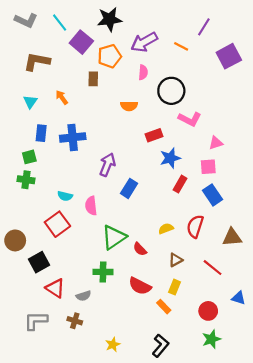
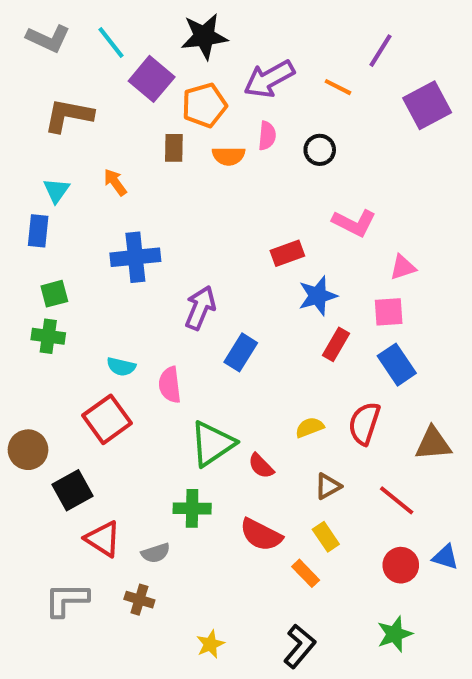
black circle: (171, 91) -> (320, 150), moved, size x0.6
orange semicircle: (129, 106) -> (229, 156), moved
blue rectangle: (41, 133) -> (38, 231), moved
yellow rectangle: (175, 287) -> (326, 537), turned -56
red circle: (208, 311) -> (401, 565), moved

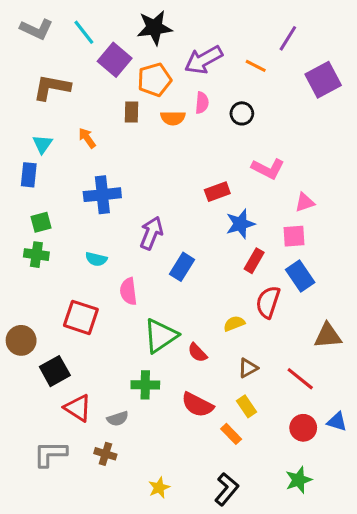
cyan semicircle: (121, 367) -> (96, 259), moved
red square: (107, 419) -> (81, 317), turned -36
red semicircle: (364, 423) -> (268, 302), moved

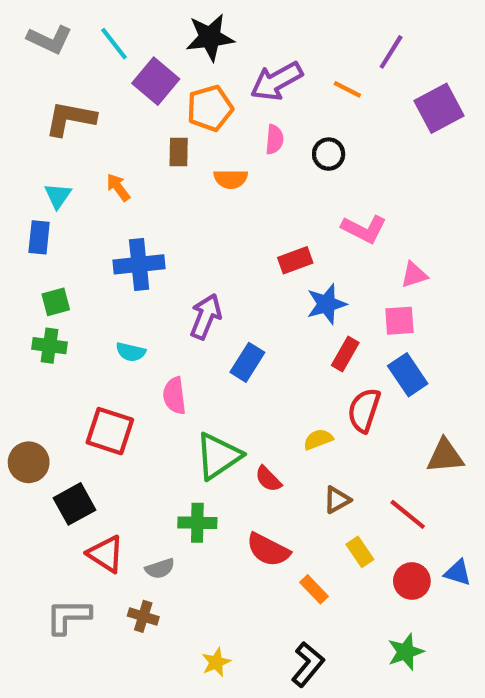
orange semicircle: (173, 118) -> (231, 179), moved
yellow rectangle: (246, 406) -> (360, 552), moved

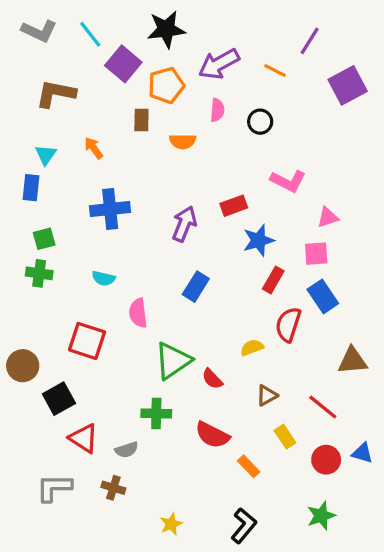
purple arrow: (206, 316) -> (184, 224), moved

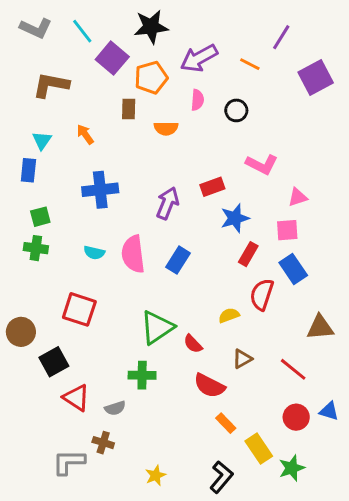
pink semicircle: (138, 313) -> (133, 254), moved, size x1.4
red semicircle: (212, 435) -> (209, 386), moved
yellow rectangle: (285, 437) -> (259, 449), moved, size x1.4
gray L-shape: (54, 488) -> (69, 462), moved

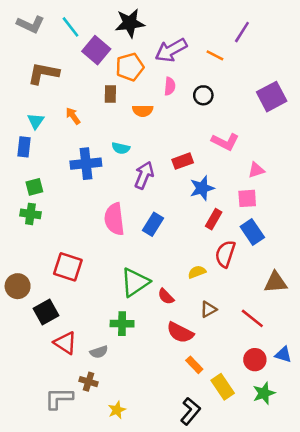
purple square: (316, 78) -> (272, 97), moved
cyan semicircle: (94, 253) -> (121, 148), moved
green star: (292, 468) -> (264, 393), moved
yellow star: (156, 475) -> (117, 410), moved

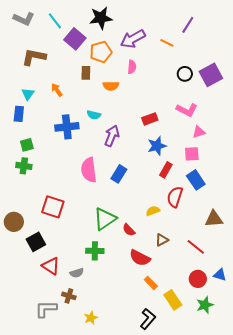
black circle: (203, 95) -> (185, 74), moved
pink L-shape: (225, 142) -> (187, 110), moved
red rectangle: (183, 161) -> (150, 119), moved

